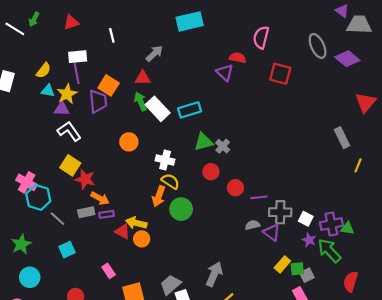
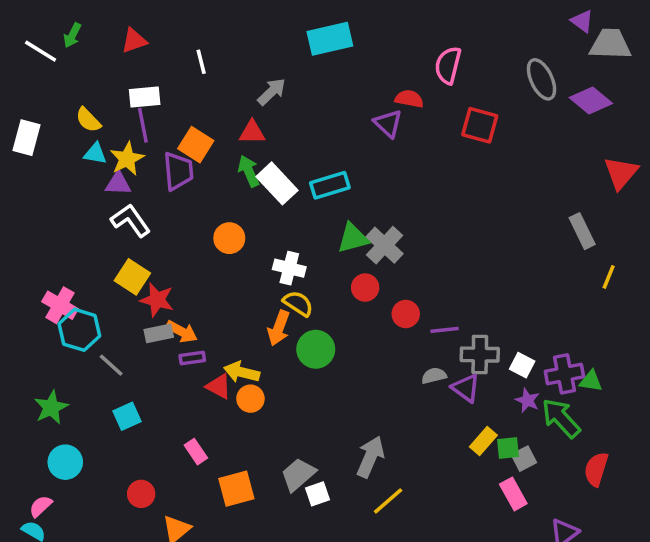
yellow semicircle: (44, 70) -> (88, 120), turned 98
gray cross: (223, 146) -> (385, 245), size x1.5
gray rectangle: (86, 212) -> (159, 333), moved

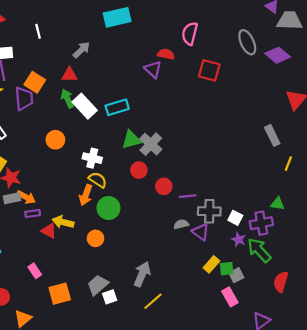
green triangle: (591, 381) -> (278, 204), moved
orange circle: (250, 399) -> (96, 238), moved

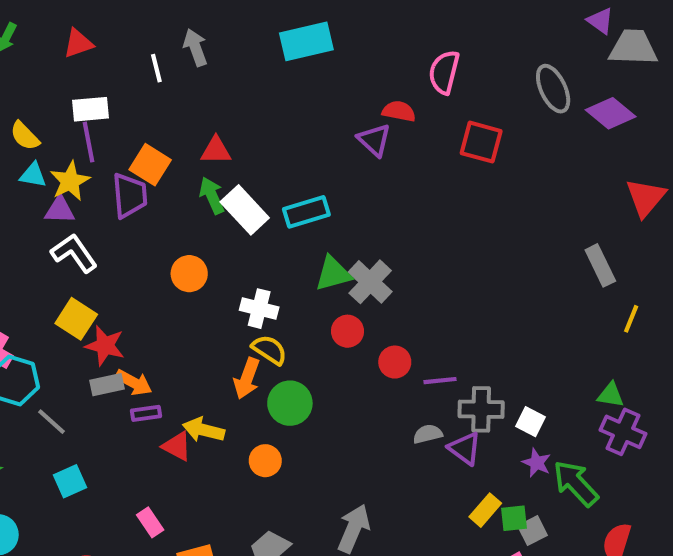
gray arrow: (81, 50) -> (195, 47), moved, turned -66
purple cross: (261, 223) -> (623, 432), moved, turned 35

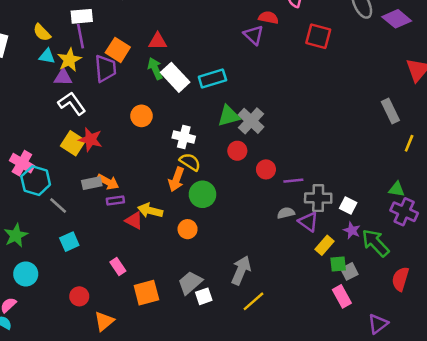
red star: (105, 346) -> (90, 140), moved
yellow rectangle: (485, 510) -> (324, 245), moved

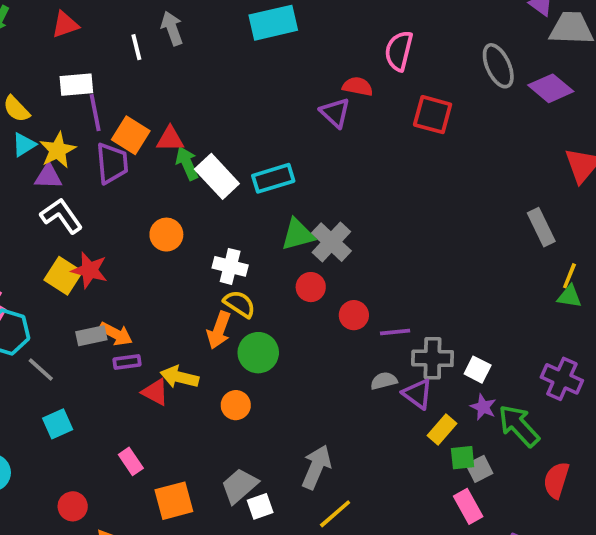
purple line: (80, 36) -> (95, 113), moved
red triangle: (158, 41) -> (170, 139), moved
cyan triangle: (47, 56) -> (24, 145), turned -42
green triangle: (397, 189) -> (569, 296), moved

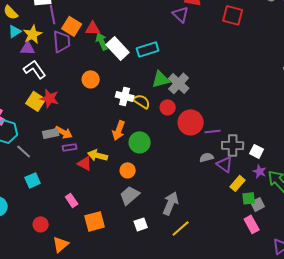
yellow semicircle: (239, 304) -> (142, 101), moved
red circle: (354, 315) -> (191, 122), size x1.6
gray trapezoid: (239, 486) -> (130, 195), moved

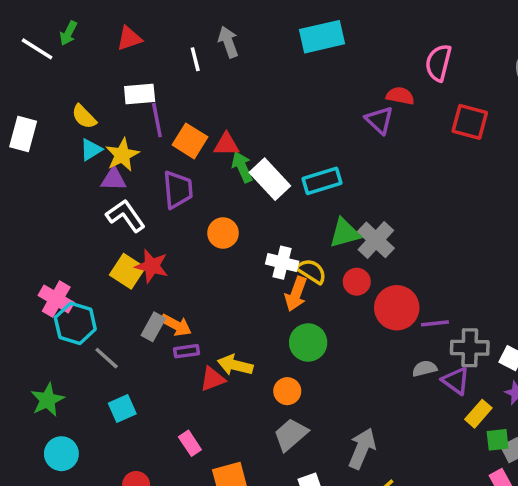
purple trapezoid: (62, 41) -> (178, 190), moved
orange arrow: (119, 130) -> (296, 294), moved
gray rectangle: (51, 133) -> (153, 327), turned -49
red triangle: (85, 163) -> (213, 379), turned -49

